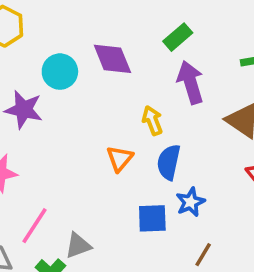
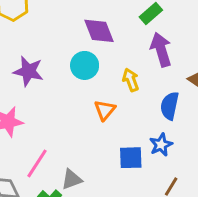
cyan circle: (60, 72) -> (85, 65), moved
blue semicircle: (169, 162) -> (170, 106), moved

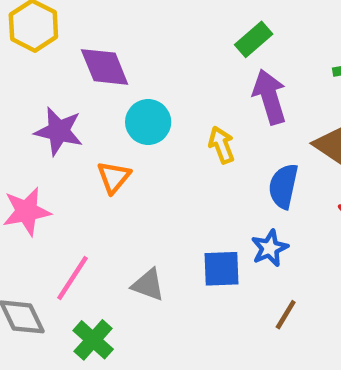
purple diamond: (99, 31) -> (105, 67), moved
orange triangle: (105, 110) -> (114, 177), moved
gray triangle: (72, 179) -> (148, 285), moved, turned 40

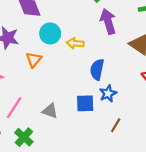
yellow arrow: (221, 145) -> (75, 43), moved, turned -63
blue semicircle: (283, 186) -> (97, 69), moved

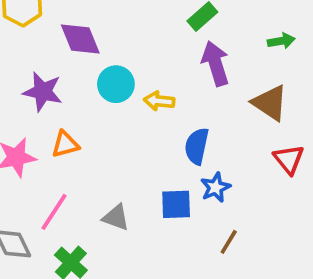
orange triangle: (34, 60) -> (65, 144), moved, turned 35

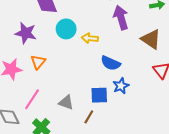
orange triangle: (65, 144) -> (38, 62), turned -35
blue semicircle: (197, 146) -> (111, 63), turned -78
brown line: (229, 242) -> (89, 117), moved

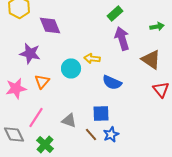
cyan circle: (66, 29) -> (71, 68), moved
blue star: (121, 86) -> (111, 134), moved
brown line: (89, 117) -> (91, 134), turned -72

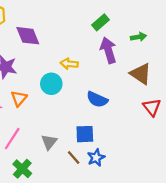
green arrow: (157, 26) -> (138, 37), moved
yellow arrow: (92, 58) -> (69, 64), moved
gray triangle: (69, 120) -> (49, 142), turned 49

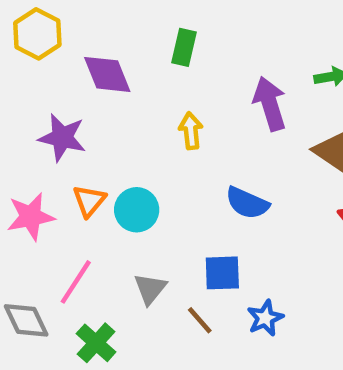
green rectangle: (100, 22) -> (184, 47), moved, turned -36
yellow arrow: (69, 64) -> (191, 131), turned 78
cyan circle: (51, 84) -> (137, 210), moved
blue star: (96, 158) -> (265, 318), moved

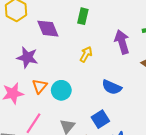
yellow arrow: (191, 131) -> (86, 54), turned 35
blue square: (222, 273) -> (100, 119), turned -30

